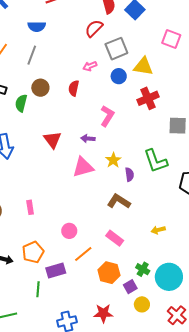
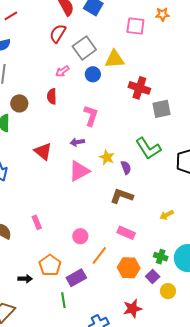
red cross: (148, 98) -> (139, 88), moved, turned -35

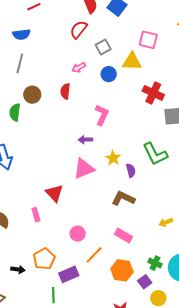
pink square: (135, 26) -> (148, 40), moved
gray square: (84, 48) -> (103, 47), size x0.7
red triangle: (43, 151) -> (54, 193), moved

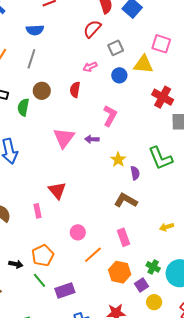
pink triangle: (84, 169) -> (64, 138), moved, turned -35
pink rectangle: (124, 235) -> (124, 237), turned 36
purple rectangle: (69, 274) -> (65, 290), moved
green line: (53, 295) -> (40, 280), moved, turned -42

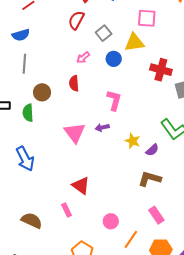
purple semicircle: (135, 173) -> (152, 150), turned 72

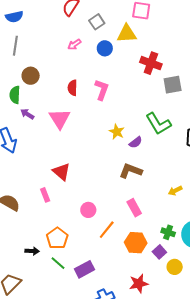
red semicircle: (74, 83) -> (72, 88), moved
purple arrow: (102, 127) -> (27, 114), moved, turned 40

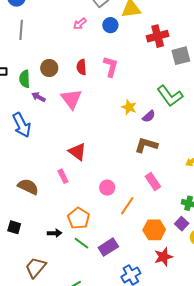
red cross: (151, 63) -> (158, 36), turned -30
brown circle: (31, 76) -> (49, 68), moved
orange hexagon: (136, 243) -> (154, 230), moved

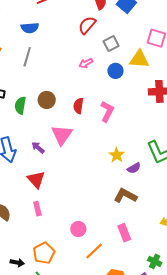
purple arrow: (39, 97) -> (38, 148), moved
red triangle: (77, 152) -> (36, 179), moved

